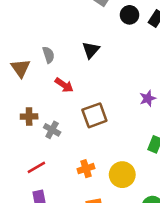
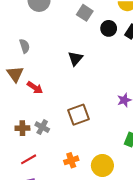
gray semicircle: (48, 55) -> (25, 46), moved
red arrow: (64, 85) -> (35, 88), moved
brown cross: (29, 117) -> (22, 128), moved

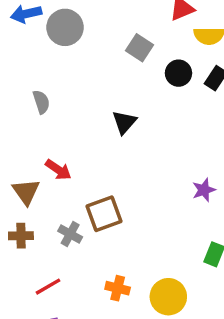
brown triangle: (15, 74) -> (26, 192), moved
brown square: (79, 115) -> (104, 214), moved
brown cross: (22, 128) -> (21, 236), moved
orange cross: (71, 160) -> (118, 288), turned 32

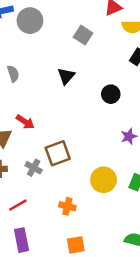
black circle: (178, 73) -> (111, 94), moved
black triangle: (124, 122) -> (66, 76), moved
yellow circle: (168, 297) -> (104, 180), moved

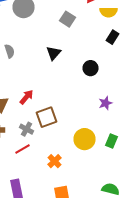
red arrow: (25, 122) -> (26, 97), moved, turned -84
red line: (18, 205) -> (22, 149), moved
orange cross: (67, 206) -> (54, 161), turned 32

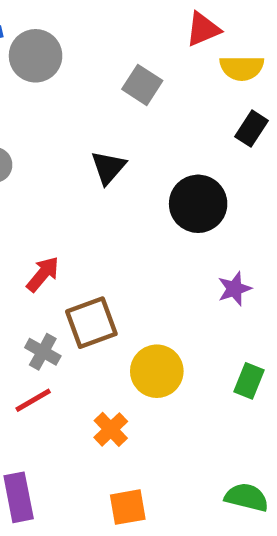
black circle: (90, 68) -> (198, 204), size x1.5
yellow circle: (84, 139) -> (157, 371), moved

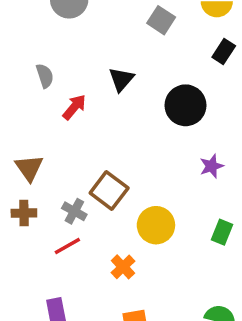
gray square: (142, 85) -> (161, 20), moved
red arrow: (43, 274) -> (74, 107), moved
brown square: (91, 323) -> (109, 190), turned -33

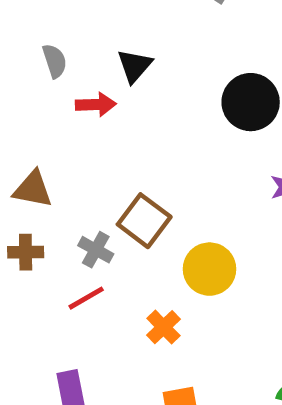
black triangle: (121, 79) -> (134, 66), moved
red arrow: (74, 107) -> (96, 105), turned 48
brown triangle: (29, 168) -> (33, 189), turned -44

